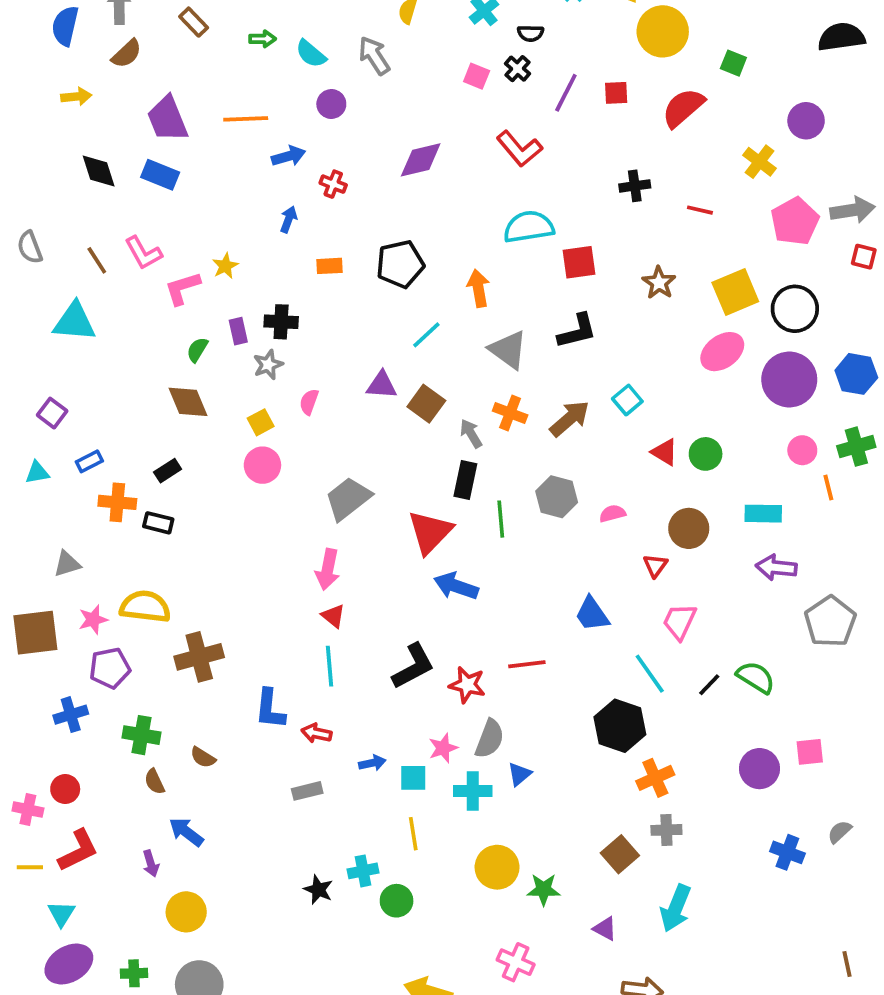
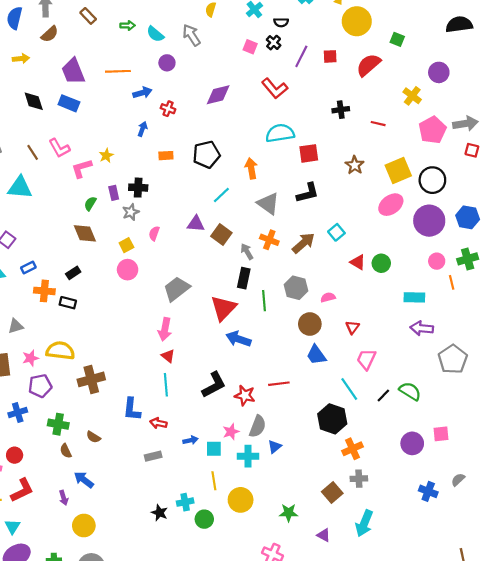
brown circle: (689, 528) -> (310, 324), moved
yellow circle: (497, 867) -> (241, 500), moved

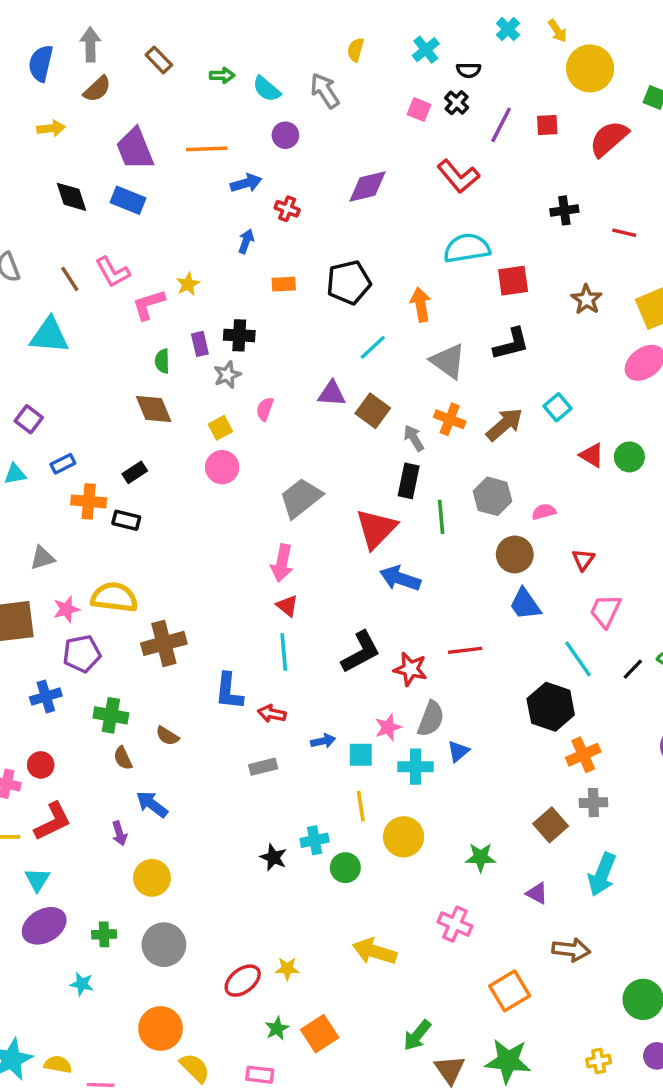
green semicircle: (90, 204) -> (162, 361), turned -32

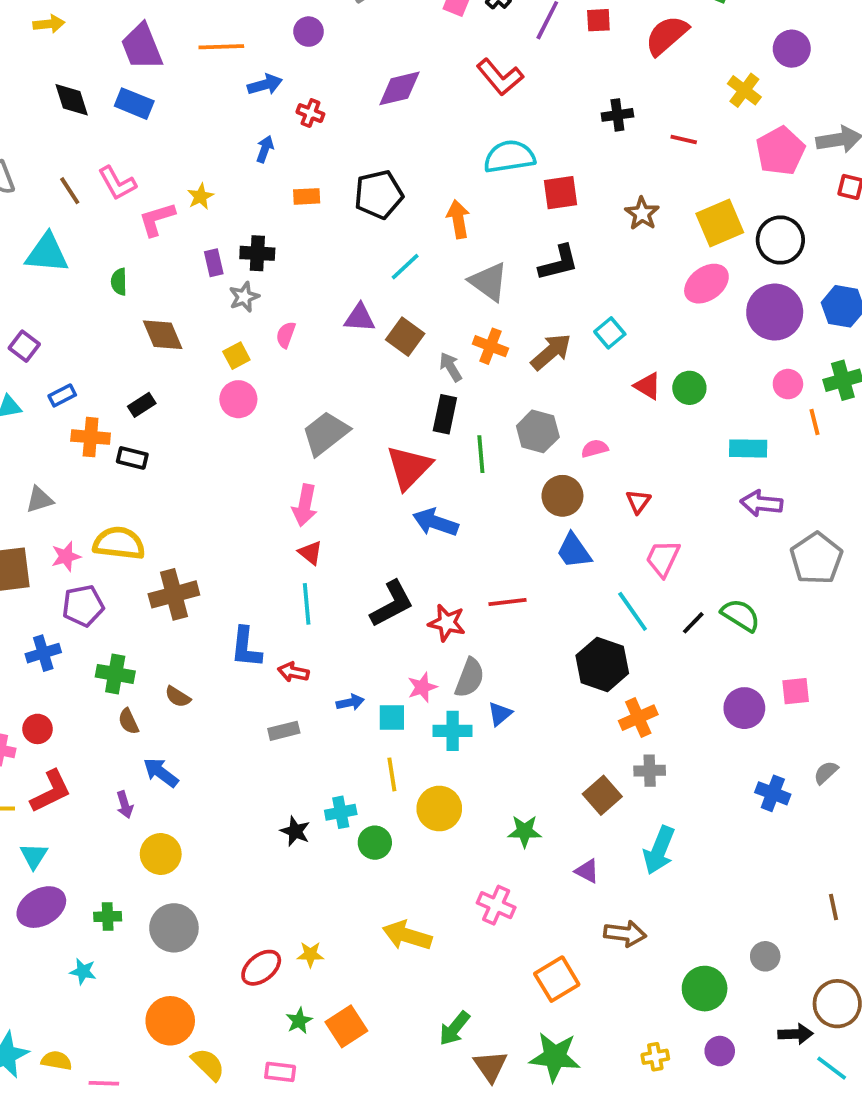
green semicircle: (162, 361) -> (119, 282), moved

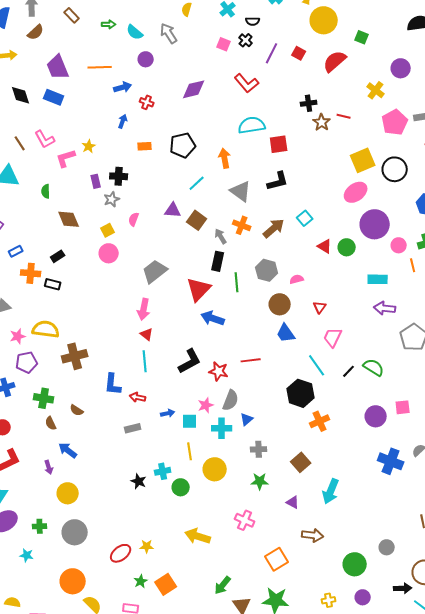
red square: (598, 20) -> (299, 53), turned 32
brown star: (642, 213) -> (322, 122), moved
purple circle: (775, 312) -> (375, 224), moved
gray cross: (650, 771) -> (259, 449), moved
blue cross: (773, 793) -> (391, 461), size x1.4

